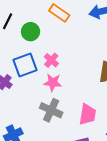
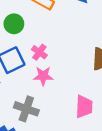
gray cross: (51, 110) -> (26, 109), moved

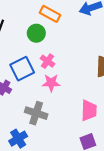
green circle: (14, 24) -> (36, 33), moved

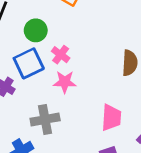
green circle: (36, 33) -> (36, 30), moved
gray cross: (36, 113) -> (45, 120), turned -30

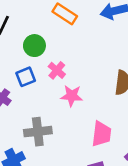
blue square: (29, 63) -> (26, 77), size x0.7
pink star: (65, 82) -> (72, 96), moved

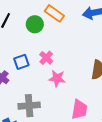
green circle: (34, 46) -> (35, 24), moved

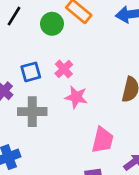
gray cross: (29, 106) -> (32, 112), moved

